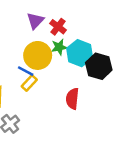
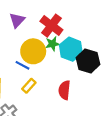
purple triangle: (35, 21) -> (17, 20), moved
red cross: (58, 27) -> (51, 26), size x1.5
yellow rectangle: (29, 83) -> (29, 86), moved

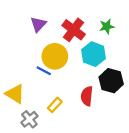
green star: (53, 44) -> (107, 27), moved
black hexagon: (88, 61) -> (111, 81), moved
yellow rectangle: (29, 86) -> (55, 105), moved

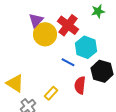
green star: (107, 27) -> (98, 11), moved
yellow circle: (55, 56) -> (45, 34), moved
blue line: (44, 71) -> (68, 62), moved

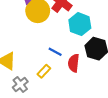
blue line: (68, 62) -> (55, 52), moved

